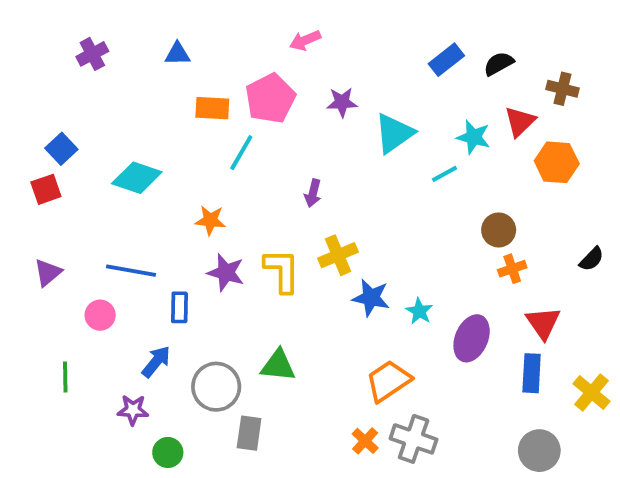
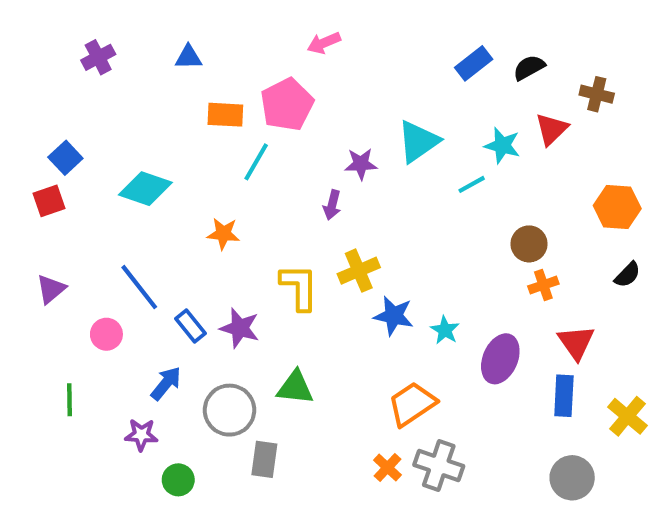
purple star: (342, 102) -> (361, 164), moved
orange hexagon: (557, 162) -> (617, 207), moved
blue line: (131, 271) -> (139, 287), turned 42
purple star: (226, 273) -> (240, 328), moved
blue rectangle: (179, 307) -> (191, 326), turned -40

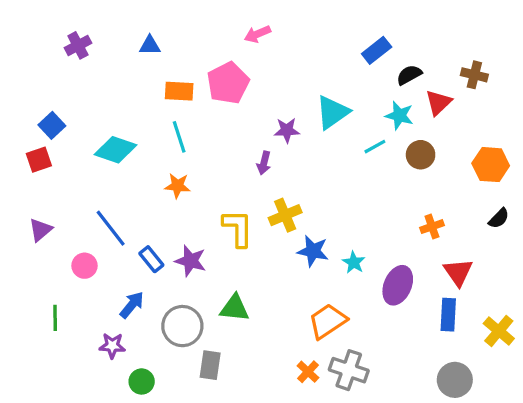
black semicircle: (529, 68) -> (409, 75), moved
cyan line: (256, 162) -> (179, 137), moved, turned -48
brown circle: (529, 244) -> (421, 155), moved

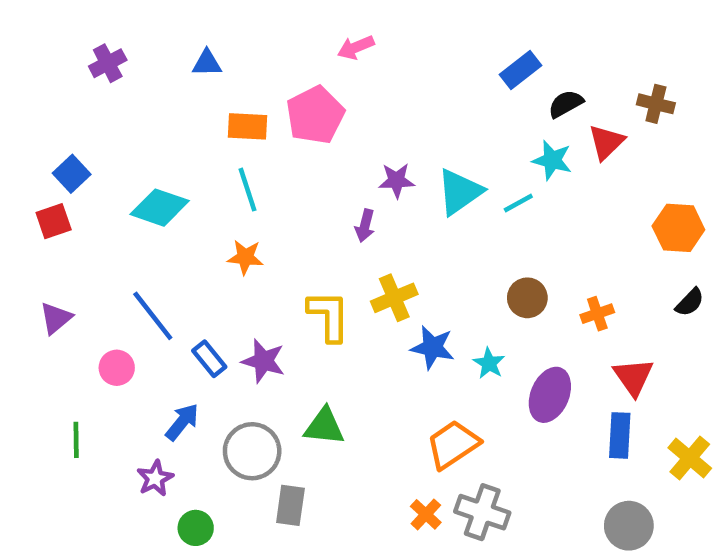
cyan triangle: (332, 112) -> (460, 192), moved
brown circle: (421, 155) -> (527, 298), moved
purple star: (112, 346) -> (155, 478), turned -30

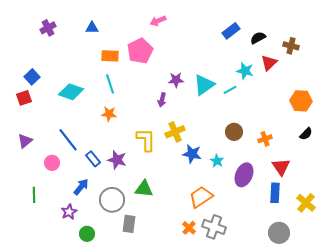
black semicircle: (566, 104) -> (258, 38), moved

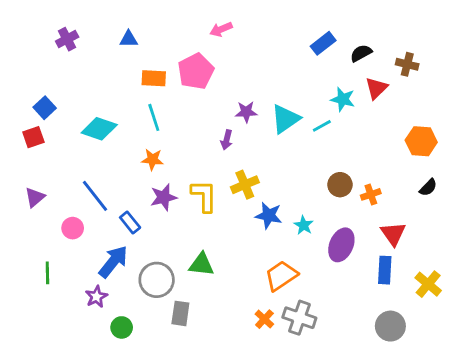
brown circle: (234, 132) -> (340, 185), moved
purple star: (117, 160) -> (164, 197), moved, turned -30
blue arrow: (81, 187) -> (113, 262), size x1.4

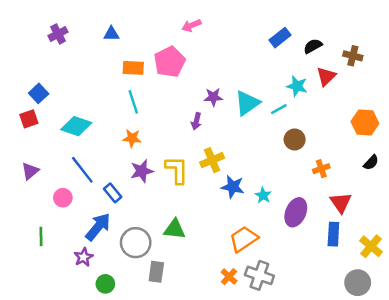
cyan diamond: (99, 129) -> (76, 126), moved
brown circle: (340, 185) -> (295, 139), moved
gray circle: (390, 326) -> (358, 283), moved

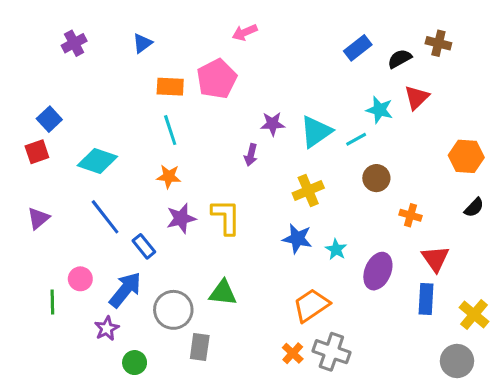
blue triangle: (111, 34) -> (142, 43), turned -35
brown cross: (353, 56) -> (438, 43), moved
yellow cross: (212, 160) -> (308, 190), moved
orange cross: (321, 169) -> (410, 215), turned 35
pink circle: (63, 198) -> (80, 279), moved

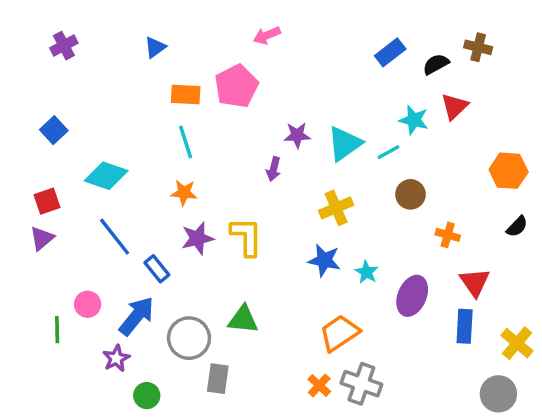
purple cross: (74, 43) -> (64, 46), moved
red square: (37, 152) -> (47, 201), moved

